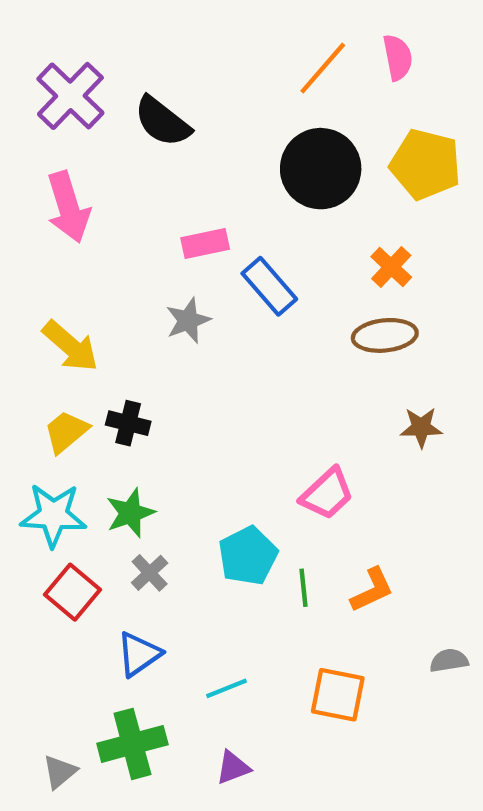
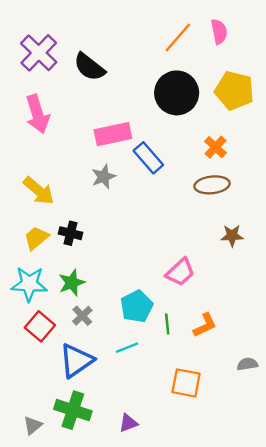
pink rectangle: (205, 243) -> (113, 134), size x1.4
blue triangle: (139, 654) -> (76, 361), size x1.4
cyan line: (227, 688) -> (127, 348), moved
green cross: (132, 744) -> (73, 410), turned 33

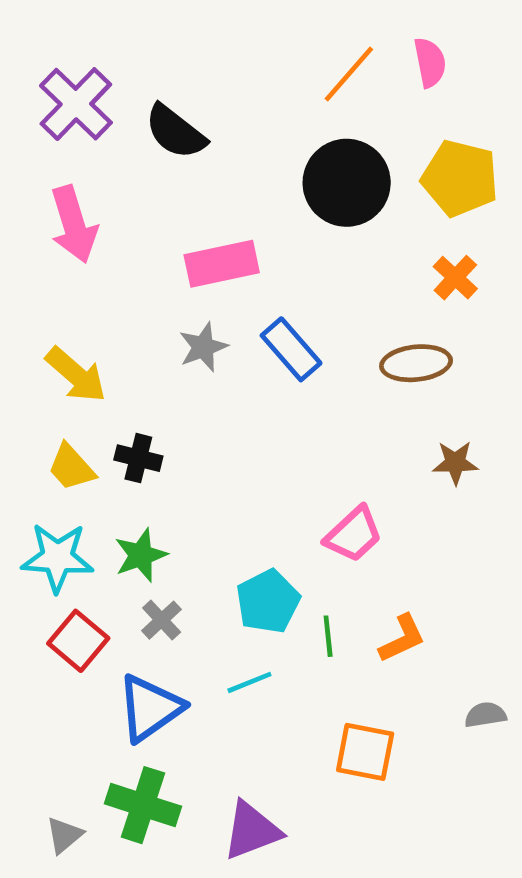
orange cross: (216, 147) -> (455, 278), moved
blue rectangle: (148, 158) -> (291, 349), moved
yellow trapezoid: (36, 238) -> (71, 467), turned -92
purple triangle: (128, 423) -> (252, 831), size x1.6

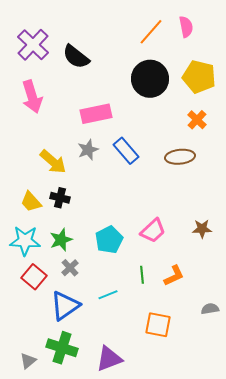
yellow arrow: (76, 375) -> (53, 162), moved
brown star: (455, 463) -> (202, 229), moved
cyan pentagon: (268, 602) -> (109, 240), moved

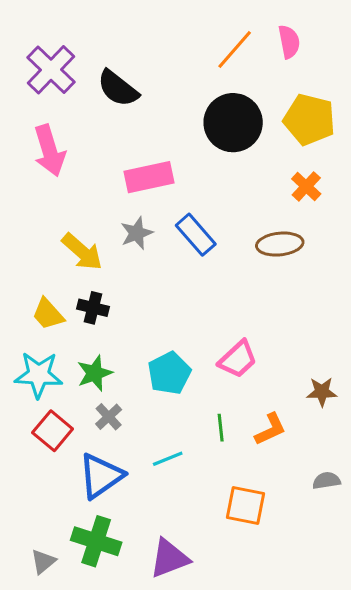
brown star: (202, 229) -> (322, 392), moved

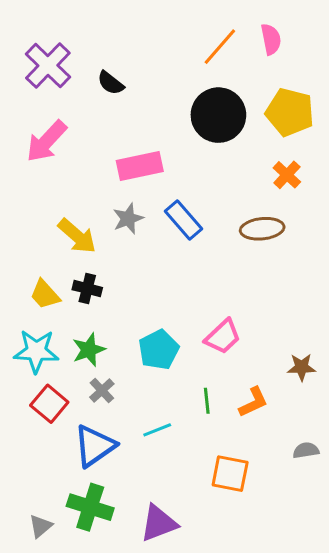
black semicircle: (118, 88) -> (111, 83), size x0.7
pink arrow: (49, 151) -> (46, 141), turned 60

